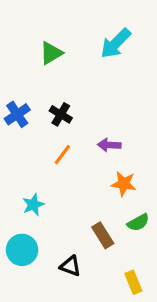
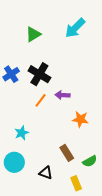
black cross: (61, 114) -> (39, 74), size x1.5
purple arrow: (109, 145) -> (63, 95), moved
green semicircle: (138, 222) -> (90, 161), moved
yellow rectangle: (133, 282) -> (76, 183), moved

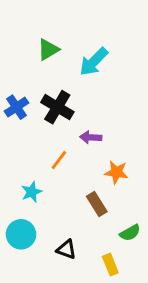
cyan arrow: (75, 28) -> (94, 62), moved
orange line: (41, 100) -> (59, 160), moved
brown rectangle: (67, 153) -> (97, 204), moved

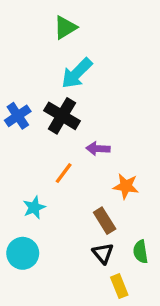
green triangle: (48, 50) -> (65, 27), moved
cyan arrow: (94, 62) -> (77, 73), moved
green semicircle: (130, 233) -> (141, 252), turned 110
black triangle: (66, 249) -> (103, 253), moved, turned 30

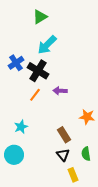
blue cross: (18, 116) -> (16, 63), moved
orange line: (64, 173) -> (35, 95), moved
orange star: (126, 186) -> (87, 117), moved

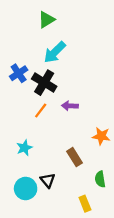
cyan circle: (14, 155) -> (26, 189), moved
black triangle: (63, 155) -> (48, 180), moved

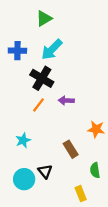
blue cross: (19, 73) -> (17, 51), moved, turned 35

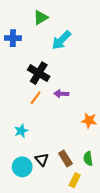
cyan arrow: (52, 50) -> (61, 40), moved
blue cross: (17, 51) -> (13, 38), moved
brown rectangle: (71, 149) -> (65, 159), moved
yellow rectangle: (81, 194) -> (75, 180), turned 48

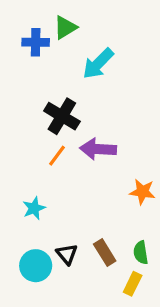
blue cross: (13, 38) -> (36, 42), moved
purple arrow: (61, 94) -> (98, 149), size x1.5
yellow rectangle: (75, 180) -> (133, 284), moved

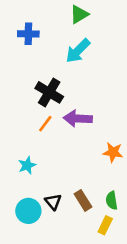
green triangle: (65, 27) -> (79, 14), moved

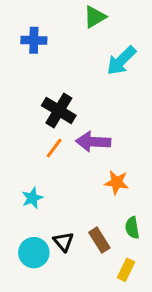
cyan arrow: (78, 51) -> (121, 61), moved
orange star: (113, 152) -> (117, 182), moved
green semicircle: (112, 200) -> (132, 228), moved

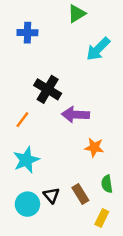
orange line: (54, 148) -> (22, 120), moved
cyan star: (32, 198) -> (26, 160), size x1.5

